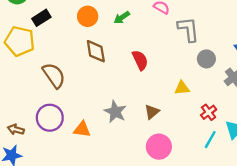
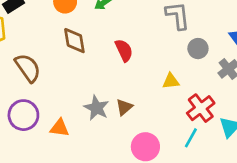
brown triangle: (152, 112) -> (124, 107), moved
red cross: (209, 112) -> (201, 108), size x1.5
cyan line: (210, 140) -> (191, 138), moved

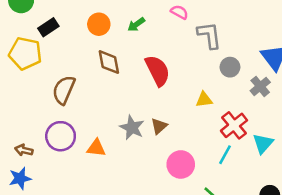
red semicircle: (124, 50) -> (158, 71), size x1.4
brown semicircle: (28, 68) -> (64, 90), turned -120

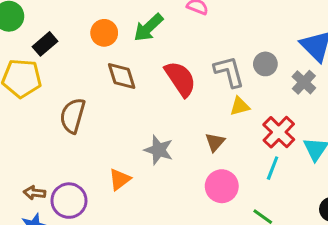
green arrow: (136, 24) -> (148, 28), size x1.5
gray L-shape: (209, 35) -> (229, 72), moved
brown triangle: (159, 126) -> (215, 142), moved
purple circle: (61, 136) -> (69, 201), moved
orange triangle: (96, 148) -> (120, 179), turned -36

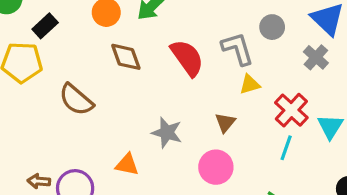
gray circle: (265, 64) -> (272, 27), moved
brown semicircle: (73, 116) -> (76, 100), turned -64
orange triangle: (120, 179) -> (127, 165), turned 50
pink circle: (222, 186) -> (216, 167), moved

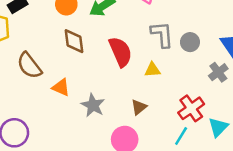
gray L-shape: (238, 49) -> (162, 34), moved
yellow triangle: (250, 84) -> (152, 70), moved
orange triangle: (127, 165) -> (61, 87), moved

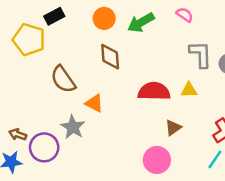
red semicircle: (120, 52) -> (154, 91), moved, turned -68
gray star: (93, 105) -> (73, 127), moved

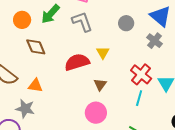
gray L-shape: (201, 54) -> (82, 22), moved
yellow triangle: (189, 90) -> (103, 53), turned -40

